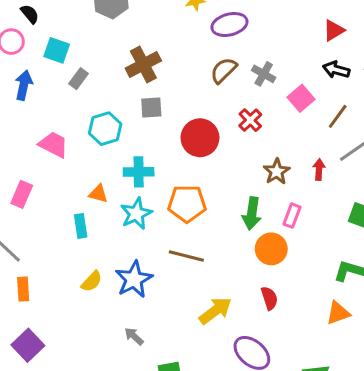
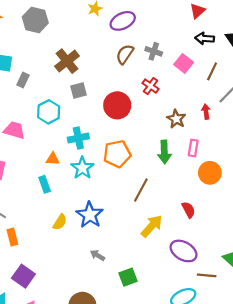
orange circle: (271, 249) -> (210, 173), moved
brown line: (186, 256) -> (141, 190), moved, turned -65

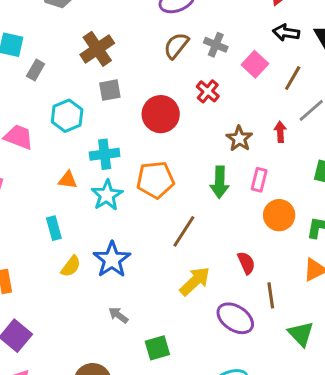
cyan rectangle: (45, 184) -> (54, 228), moved
brown line: (207, 275) -> (271, 295), moved, turned 72

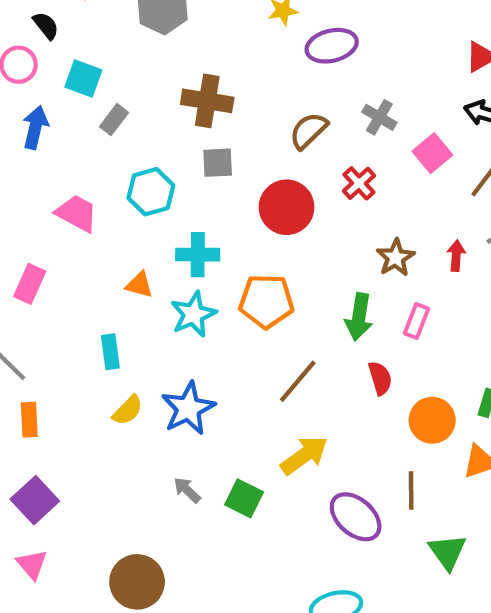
brown semicircle: (176, 46) -> (308, 131), moved
brown cross: (97, 49) -> (207, 101), turned 36
orange circle: (279, 215) -> (432, 420), moved
red semicircle: (246, 263) -> (380, 378), moved
green square: (157, 348) -> (244, 498), moved, turned 35

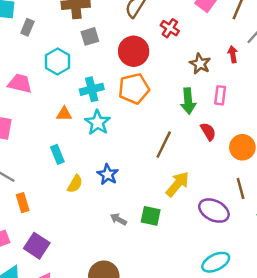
orange pentagon: (266, 301) -> (134, 89), moved
blue star: (188, 408) -> (108, 174), size x0.7

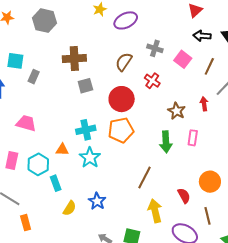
cyan hexagon: (58, 62) -> (38, 164), moved
red semicircle: (208, 132) -> (184, 196), moved
yellow arrow: (177, 184) -> (155, 211), turned -55

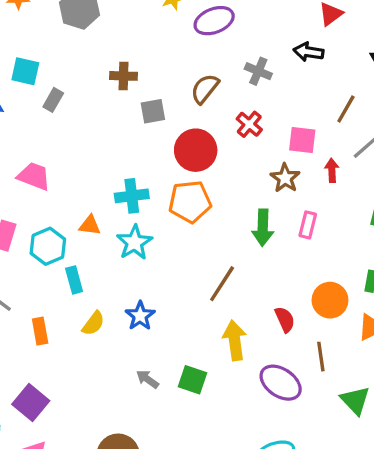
black arrow: (202, 36) -> (308, 52), moved
brown cross: (74, 58) -> (123, 76), size x0.7
pink square: (183, 59) -> (302, 140), moved, turned -36
gray square: (85, 86) -> (153, 111), moved
orange rectangle: (26, 223) -> (40, 331), moved

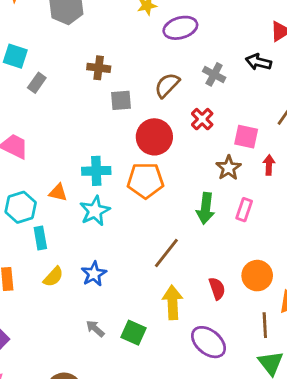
brown line: (321, 357) -> (265, 325), moved

